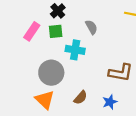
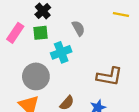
cyan cross: (75, 50) -> (61, 52), turned -30

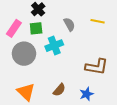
yellow line: (121, 14) -> (98, 21), moved
gray circle: (36, 76) -> (24, 54), moved

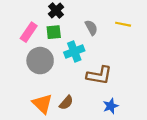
brown L-shape: (97, 67) -> (99, 75), moved
brown semicircle: (59, 90) -> (66, 103), moved

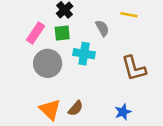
yellow line: (123, 24) -> (129, 15), moved
cyan cross: (74, 51) -> (84, 54), turned 30
brown L-shape: (99, 75) -> (134, 68), moved, turned 65

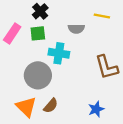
gray semicircle: (102, 28) -> (76, 29), turned 119
gray circle: (48, 63) -> (38, 75), moved

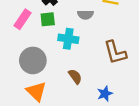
gray circle: (38, 75) -> (33, 60), moved
brown semicircle: (51, 106) -> (75, 76), moved, turned -77

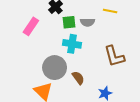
green square: (48, 19) -> (69, 22), moved
gray circle: (33, 60) -> (55, 68), moved

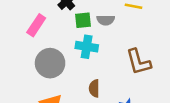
gray circle: (55, 68) -> (50, 63), moved
brown semicircle: (78, 78) -> (94, 88), turned -144

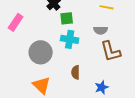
gray semicircle: (106, 20) -> (101, 30), moved
pink rectangle: (36, 25) -> (16, 22), moved

